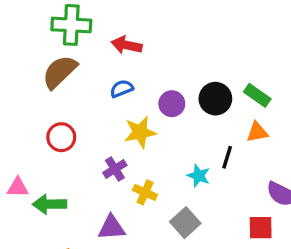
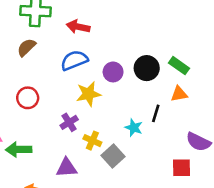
brown semicircle: (60, 72) -> (26, 47), size x0.7
blue semicircle: (122, 89) -> (74, 60), size x1.5
gray square: (185, 223) -> (113, 156), moved

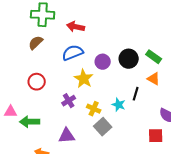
yellow star: (88, 94) -> (84, 79), turned -30
orange triangle: (179, 94) -> (154, 79), turned 40
yellow cross: (92, 141) -> (94, 109), moved

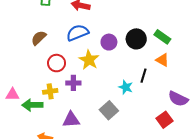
brown semicircle: (36, 43) -> (39, 38), moved
red circle: (37, 82) -> (56, 63), moved
purple cross: (69, 101) -> (73, 83), turned 32
yellow cross: (94, 109) -> (50, 91), moved, turned -32
red square: (156, 136) -> (164, 120), turned -35

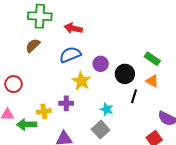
brown semicircle: (39, 38) -> (33, 46), moved
black circle: (136, 39) -> (125, 74), moved
red circle: (56, 63) -> (13, 84), moved
cyan star: (126, 87) -> (107, 109), moved

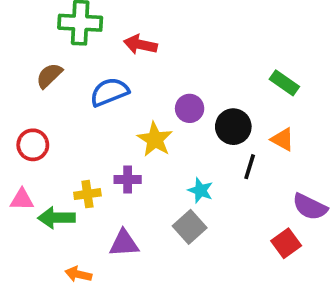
brown semicircle: (33, 46) -> (49, 76), moved
blue semicircle: (70, 55) -> (109, 92), moved
green rectangle: (152, 59) -> (284, 83), moved

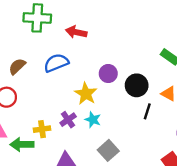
brown semicircle: (49, 76) -> (17, 66), moved
purple cross: (128, 179) -> (68, 120), turned -35
cyan star: (200, 190) -> (93, 120), moved

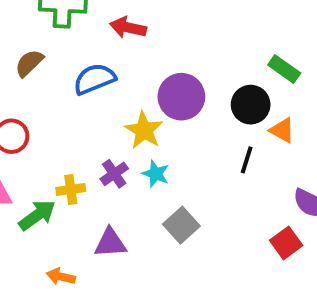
brown semicircle: (17, 66) -> (29, 63), moved
purple circle: (108, 74) -> (181, 97), size x1.5
black circle: (137, 85) -> (251, 105), moved
green arrow: (22, 144) -> (37, 215), turned 145

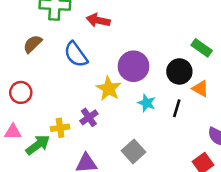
blue semicircle: (94, 79) -> (76, 54), turned -104
cyan star: (156, 174) -> (147, 103), moved

